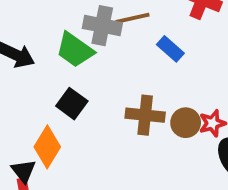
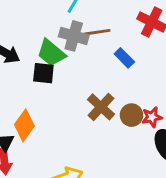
black square: (72, 104) -> (43, 73), moved, turned -35
brown cross: (145, 115) -> (101, 107), turned 32

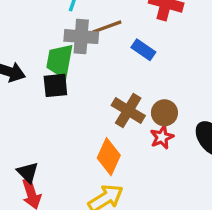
green trapezoid: (51, 53) -> (60, 61), turned 72
red star: (152, 117) -> (162, 137), moved
orange diamond: (24, 125) -> (109, 157), moved

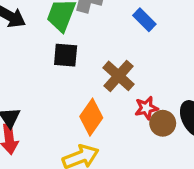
black square: (55, 85) -> (66, 55), moved
brown circle: (164, 113) -> (163, 123), moved

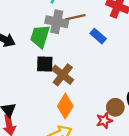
brown cross: (119, 76) -> (63, 75), moved
red star: (146, 108) -> (104, 121), moved

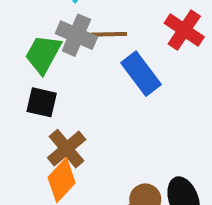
blue rectangle: (98, 36) -> (141, 74), size x1.5
brown cross: (63, 75) -> (67, 149), moved

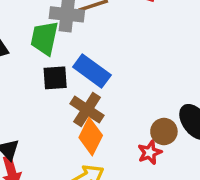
blue rectangle: (141, 74) -> (92, 71), moved

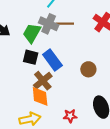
brown circle: (164, 132) -> (88, 69), moved
orange diamond: (91, 137) -> (40, 96), turned -50

